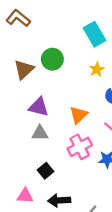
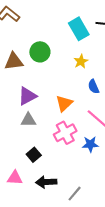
brown triangle: (24, 69) -> (14, 61), turned 36
purple triangle: (39, 107) -> (27, 96), turned -42

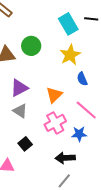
yellow star: (81, 61) -> (70, 55), size x1.5
gray triangle: (28, 120) -> (20, 111), turned 35
black arrow: (46, 182) -> (65, 158), moved

